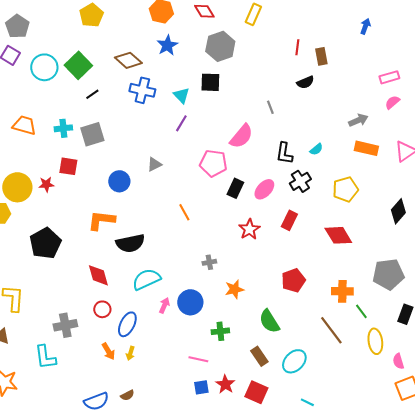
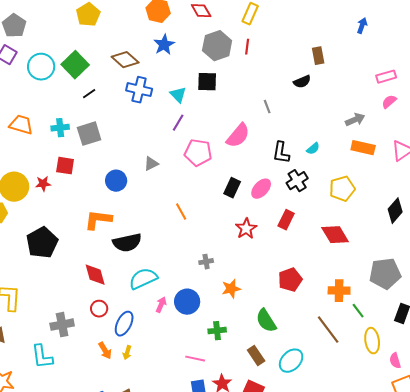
red line: (297, 47) -> (247, 47), moved
pink pentagon: (213, 163) -> (198, 153), moved

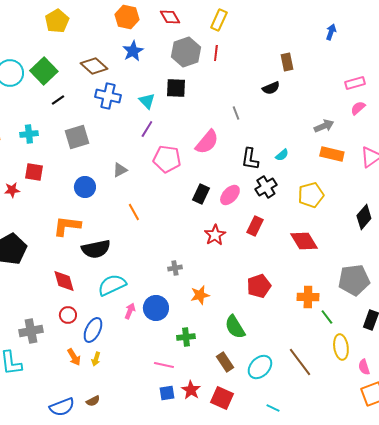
gray square: (89, 134) -> (77, 137), moved
orange line: (181, 212) -> (134, 212), moved
brown line: (328, 330) -> (300, 362), moved

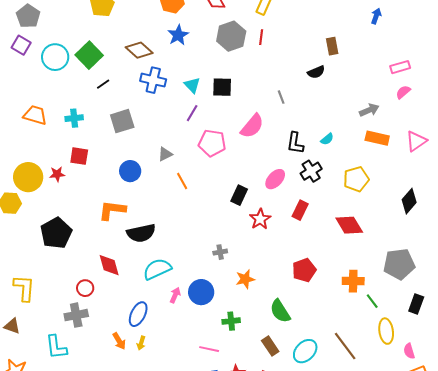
black square: (176, 88) -> (222, 87), moved
black rectangle: (201, 194) -> (239, 195), moved
orange line: (134, 212) -> (182, 181), moved
red circle: (68, 315) -> (85, 288), moved

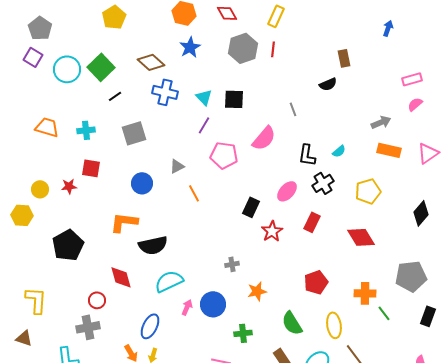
yellow circle: (28, 177) -> (40, 189), size x0.6
yellow ellipse: (386, 331) -> (334, 325), moved

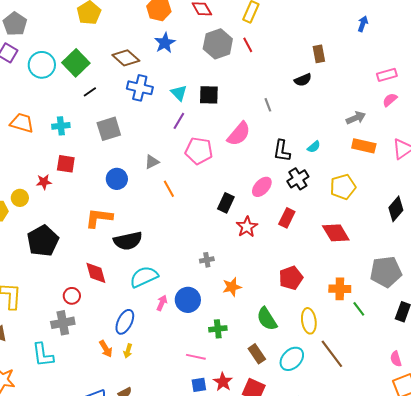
red line: (273, 49) -> (248, 45), turned -35
yellow circle: (40, 189) -> (20, 198), moved

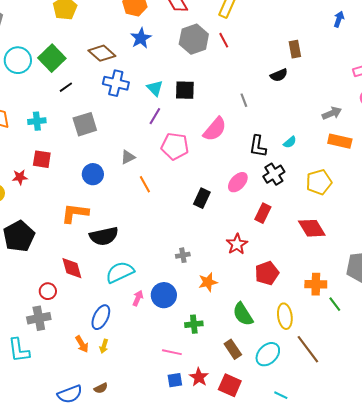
red star: (247, 227) -> (237, 244), moved

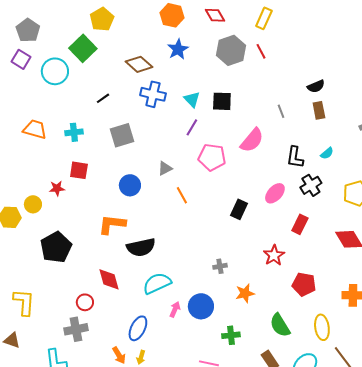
brown rectangle: (295, 49) -> (319, 110), moved
green square: (52, 58) -> (83, 48), moved
red pentagon: (267, 273) -> (304, 284), turned 30

